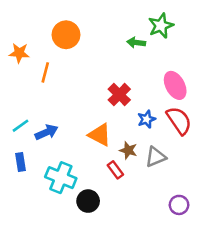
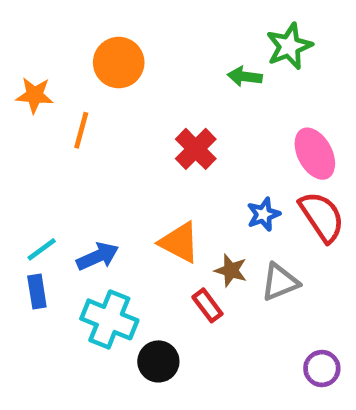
red cross: (119, 95) -> (196, 149), moved
cyan line: (21, 126) -> (42, 249), moved
blue arrow: (47, 132) -> (98, 256), moved

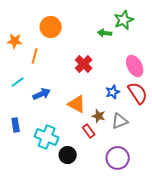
cyan line: (42, 249) -> (18, 82), moved
blue arrow: (98, 256) -> (42, 94), moved
purple circle: (322, 368) -> (118, 158), moved, size x1.5

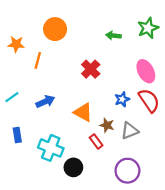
green star: (124, 20) -> (148, 28), moved
cyan line: (18, 82) -> (12, 97), moved

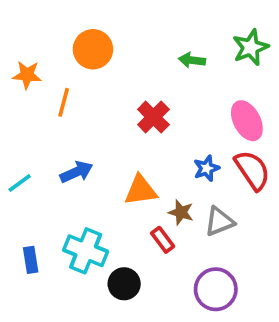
cyan line: (12, 97) -> (20, 183), moved
orange triangle: (83, 112) -> (141, 190), turned -36
blue rectangle: (17, 135) -> (31, 260), moved

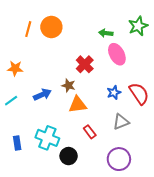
orange star: (27, 75) -> (15, 68), moved
orange line: (64, 102) -> (28, 29), moved
pink ellipse: (247, 121) -> (117, 54), moved
brown star: (181, 212) -> (69, 85), moved

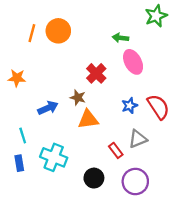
green star: (138, 26) -> (156, 16), moved
cyan line: (11, 101) -> (23, 135), moved, turned -72
red rectangle: (90, 132) -> (116, 150), moved
black circle: (69, 156) -> (94, 178), moved

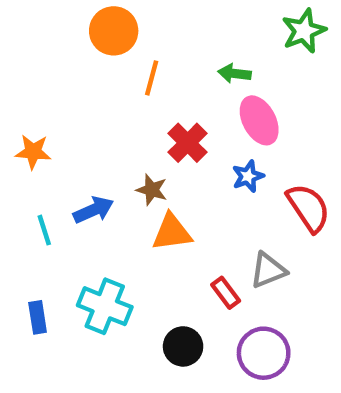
orange circle: (58, 31) -> (114, 31), moved
orange line: (32, 33) -> (152, 78), moved
blue star: (130, 106) -> (248, 176), moved
cyan line: (23, 135) -> (44, 230), moved

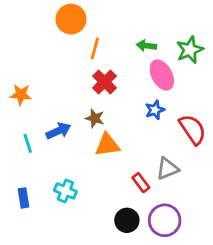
green star: (304, 31) -> (190, 50), moved
red cross: (188, 143) -> (105, 82), moved
cyan cross: (105, 306) -> (65, 191), size x0.7
black circle: (183, 346) -> (127, 220), moved

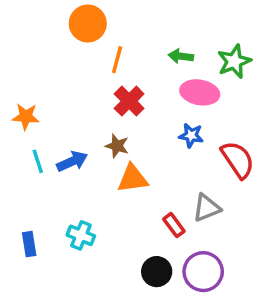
pink ellipse: (162, 75) -> (200, 92), turned -52
blue star: (155, 110) -> (191, 135), turned 30
cyan line: (28, 143) -> (38, 161), moved

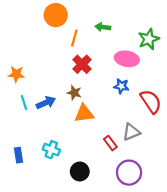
green arrow: (181, 56) -> (103, 27), moved
black circle: (157, 272) -> (80, 171), moved

